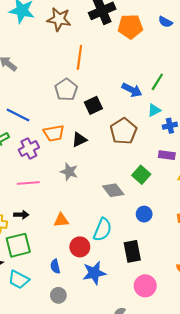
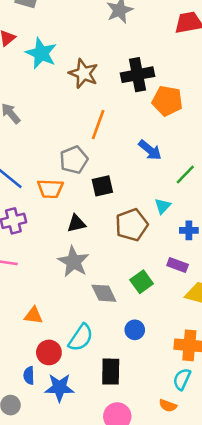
blue arrow: (132, 90) -> (150, 150), moved
cyan triangle: (154, 110) -> (163, 206), moved, turned -32
orange trapezoid: (54, 133) -> (50, 189), moved
gray star: (69, 172) -> (73, 262), moved, size x1.4
blue semicircle: (55, 266) -> (29, 375), moved

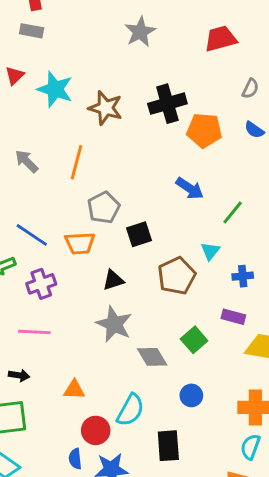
orange line: (98, 125) -> (76, 162), moved

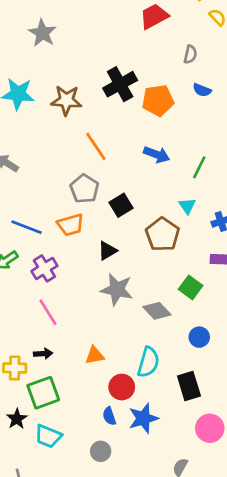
gray star: (140, 32) -> (42, 33), moved
orange line: (76, 162) -> (96, 146), moved, turned -36
pink line: (34, 332) -> (48, 312), turned 68

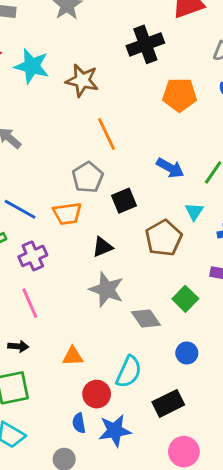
black cross: (120, 84) -> (145, 44), moved
blue arrow: (157, 155) -> (170, 168), moved
black rectangle: (189, 386) -> (168, 403), turned 72

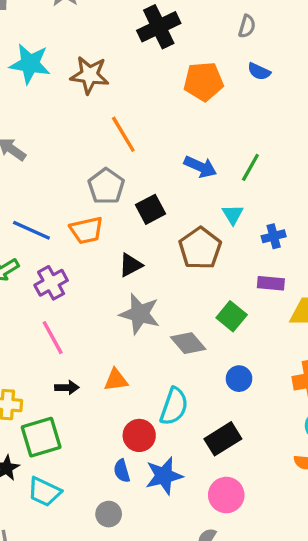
black arrow: (18, 346) -> (67, 387), moved
orange triangle: (73, 356) -> (116, 380), moved
pink circle: (184, 452) -> (226, 495), moved

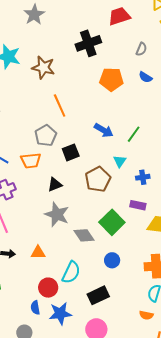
green square: (232, 316) -> (112, 222), size x1.4

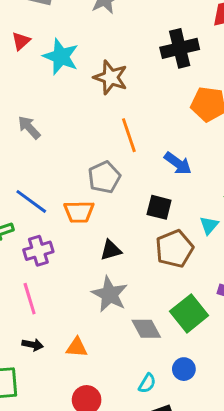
blue arrow: (104, 130) -> (178, 163), moved
black square: (71, 152) -> (159, 207), moved, turned 30
cyan semicircle: (71, 272) -> (147, 383), moved, size x0.6

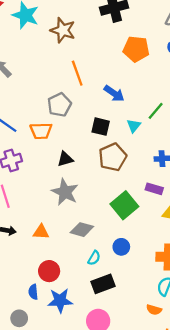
cyan triangle: (209, 225) -> (134, 126), moved
gray diamond: (146, 329) -> (82, 230), moved, turned -45

